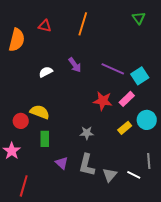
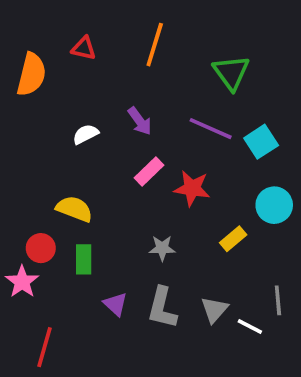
green triangle: (139, 18) -> (231, 73), moved, size x1.5
pink rectangle: (127, 99) -> (149, 172), moved
cyan circle: (147, 120) -> (274, 205), moved
red circle: (21, 121) -> (41, 248), moved
gray triangle: (110, 175) -> (214, 310), moved

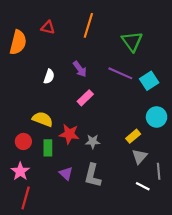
white semicircle: (86, 134) -> (49, 77), turned 136
red star: (192, 188) -> (69, 134), moved
pink star: (22, 282) -> (20, 171), moved
gray triangle: (214, 310) -> (140, 156), moved

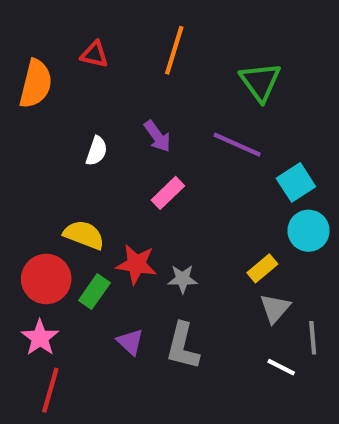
cyan square: (149, 81) -> (296, 182), moved
red circle: (23, 141) -> (46, 279), size x1.5
green rectangle: (48, 148) -> (94, 292), turned 35

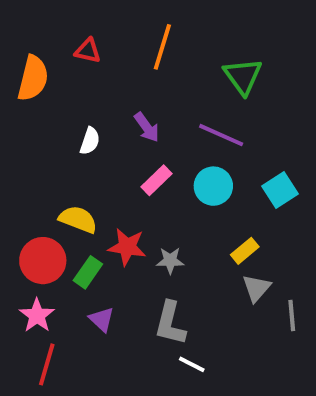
cyan square: (296, 182) -> (280, 190), moved
cyan circle: (308, 231) -> (213, 186), moved
purple triangle: (130, 342) -> (102, 319), moved
white line: (281, 367) -> (192, 364), moved

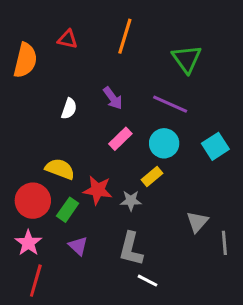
yellow rectangle: (245, 251) -> (152, 177), moved

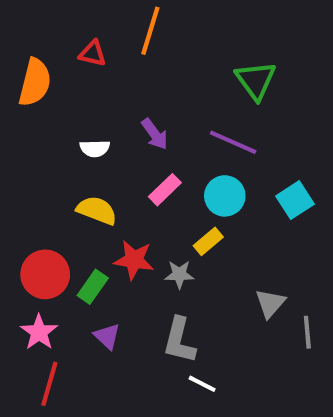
orange line: (125, 36) -> (150, 31), moved
white semicircle: (69, 109) -> (95, 148), turned 70
yellow semicircle: (60, 169) -> (97, 210), moved

